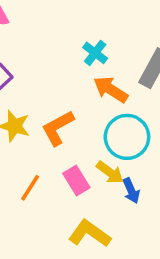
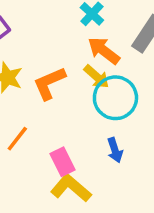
yellow arrow: (110, 172) -> (96, 77), moved
pink rectangle: (76, 181) -> (62, 162), moved

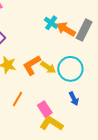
orange arrow: (104, 51) -> (66, 29), moved
yellow arrow: (96, 77) -> (48, 67), moved

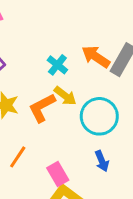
cyan cross: (51, 23) -> (57, 65), moved
yellow arrow: (48, 67) -> (65, 96), moved

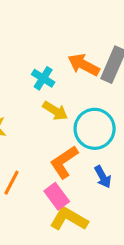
orange L-shape: (42, 108) -> (64, 162), moved

